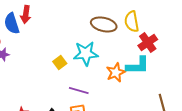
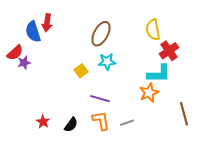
brown ellipse: (104, 24) -> (101, 34), moved, turned -75
cyan star: (86, 53) -> (107, 62), size x0.7
orange star: (116, 72) -> (149, 93), moved

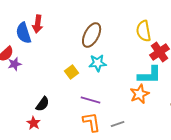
black semicircle: (71, 125) -> (43, 104), moved

